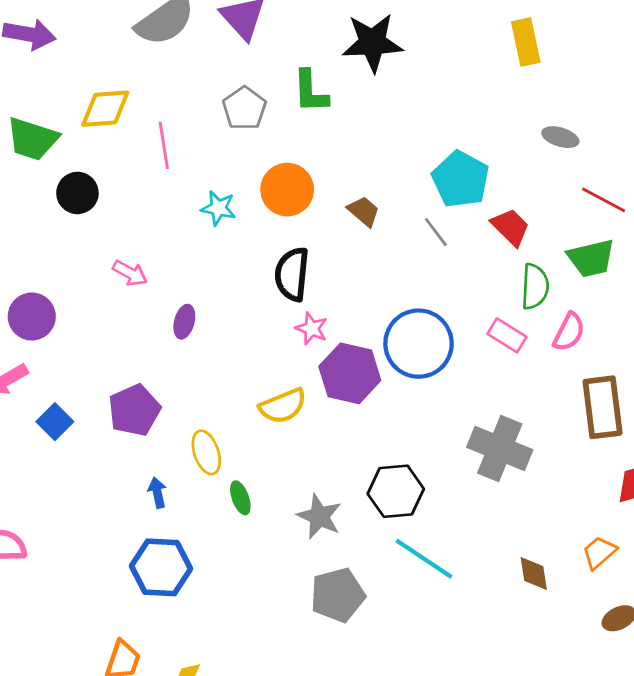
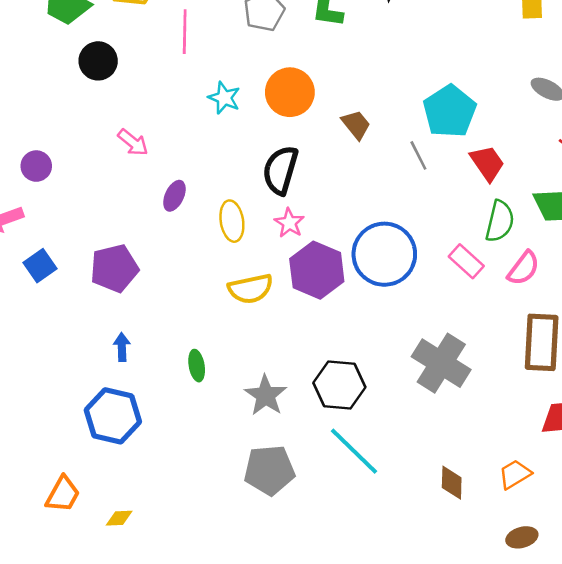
purple circle: (32, 317) -> (36, 166), size x0.7
yellow ellipse: (206, 452) -> (232, 221), moved

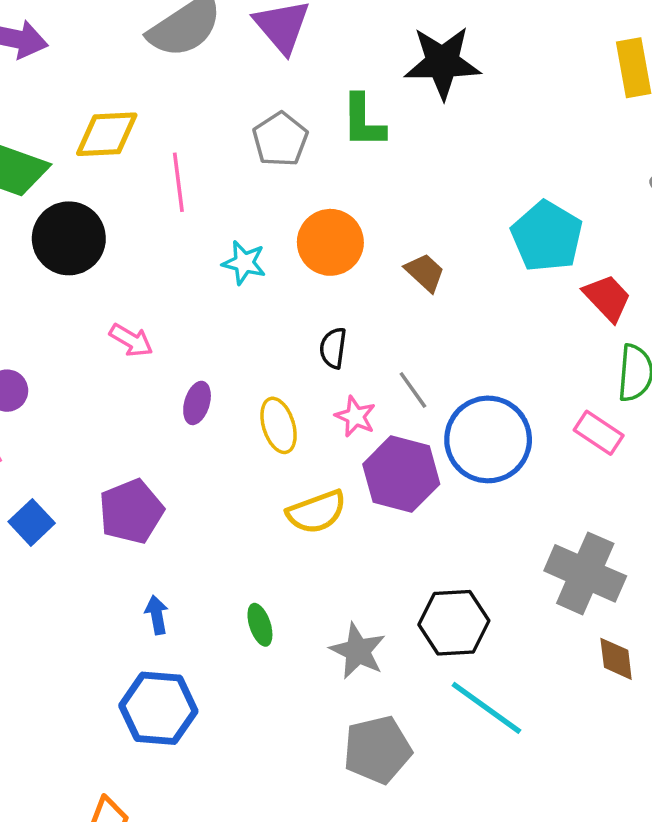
black circle: (98, 61) -> (69, 238), size x1.4
gray line: (418, 155) -> (413, 390), moved
black semicircle: (280, 170) -> (333, 348), size x0.6
brown diamond: (452, 483) -> (616, 659), moved

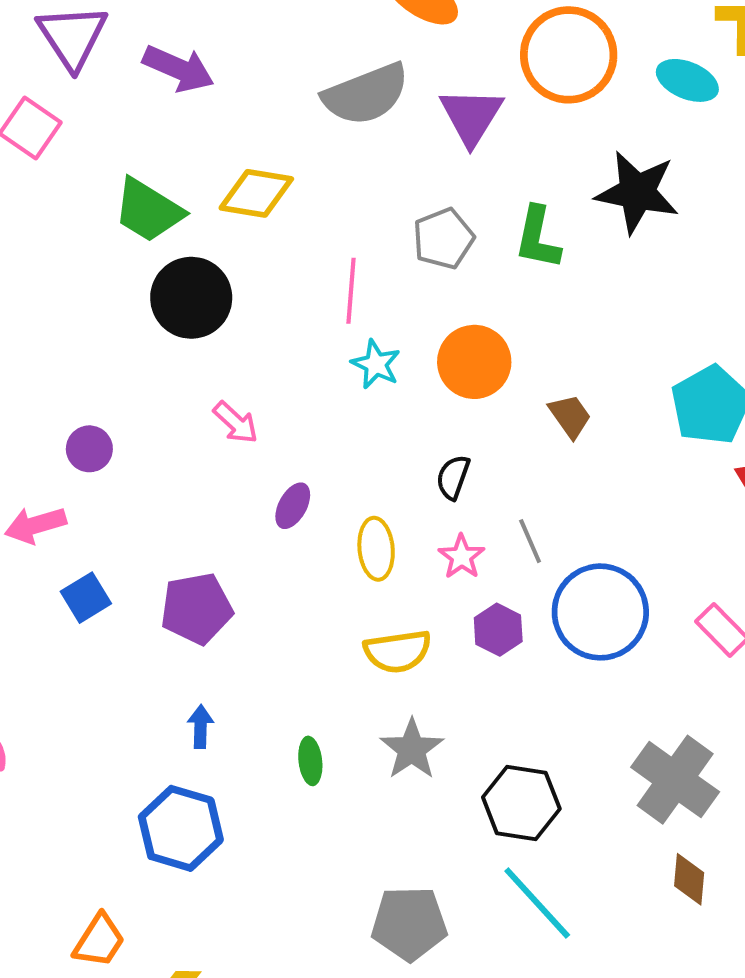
pink line: (178, 182) -> (351, 291), moved
purple hexagon: (401, 474) -> (498, 630), size x0.6
gray star: (358, 651) -> (412, 749), moved

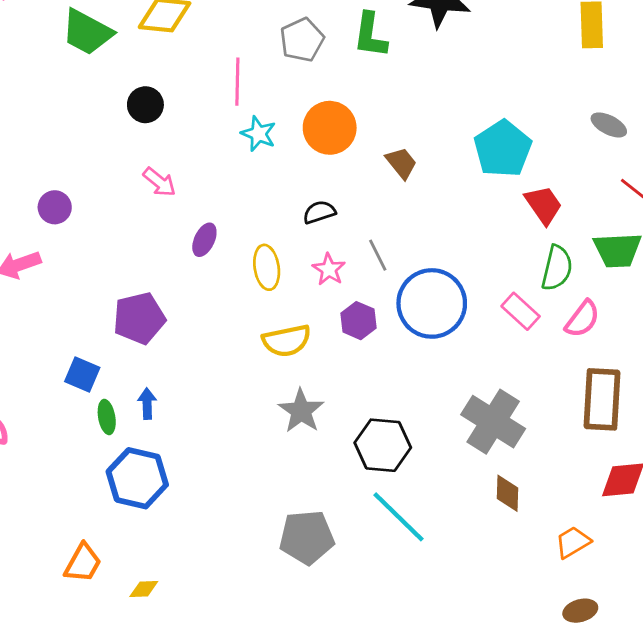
black circle: (191, 298) -> (145, 105), moved, size x0.6
black semicircle: (453, 477) -> (319, 212), turned 56
blue square: (86, 598) -> (82, 375), moved, turned -32
green ellipse: (310, 761) -> (107, 417), moved

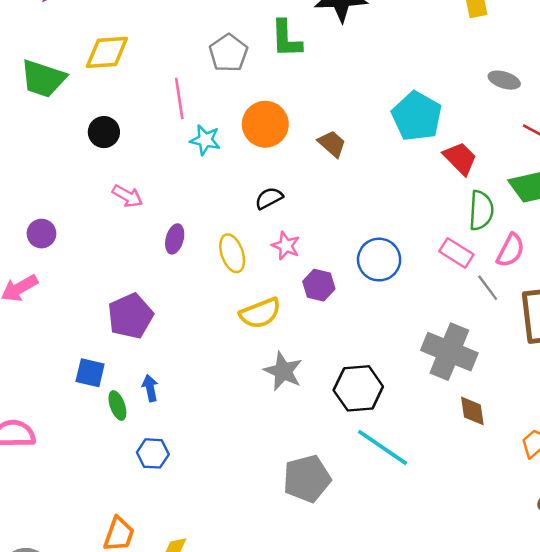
gray line: (378, 255) -> (488, 288), moved
blue circle: (432, 303) -> (379, 260), size x0.7
blue hexagon: (137, 478) -> (153, 453), size x0.6

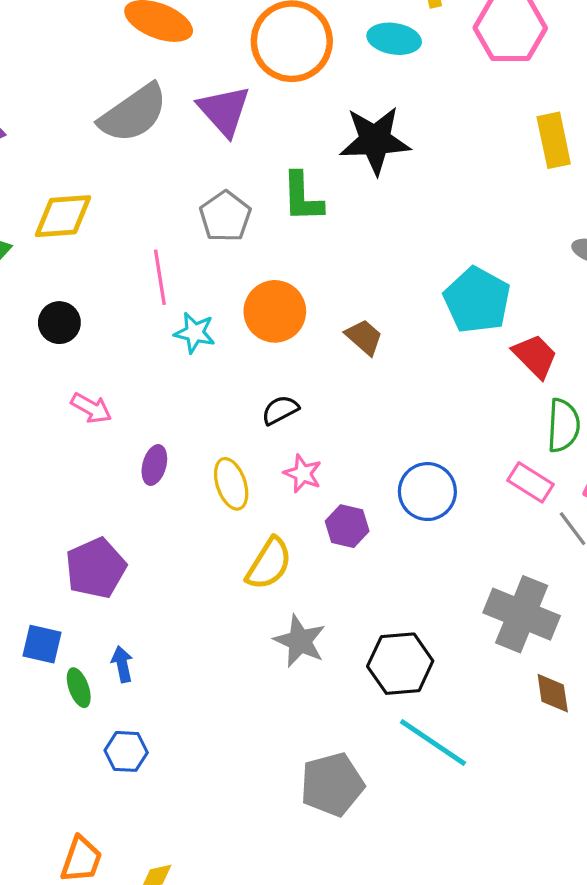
yellow semicircle: (260, 313) -> (269, 564), turned -36

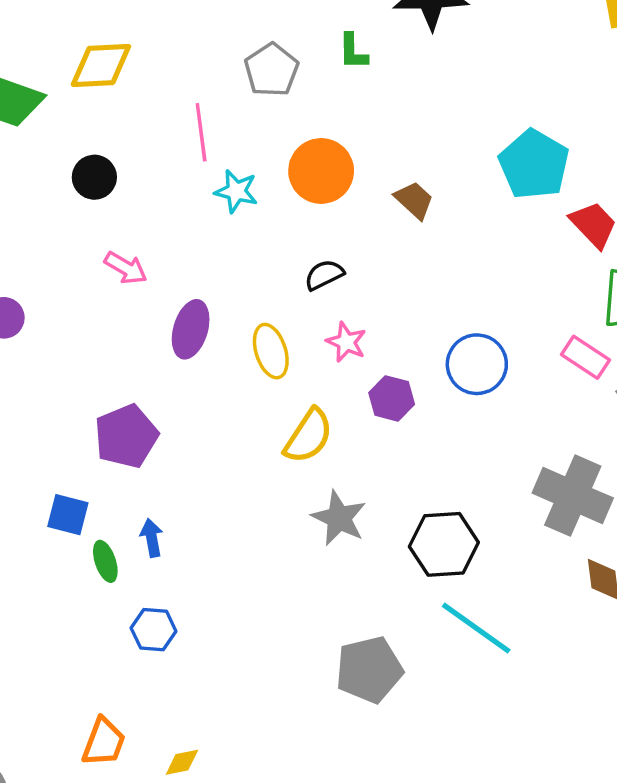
green L-shape: (302, 197) -> (353, 52), size x0.7
purple ellipse: (154, 465) -> (191, 329), size x1.4

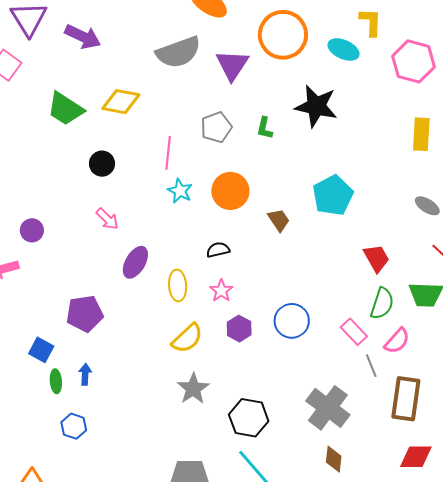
cyan pentagon: (534, 164) -> (333, 195), moved

